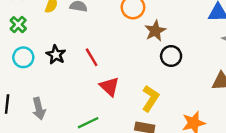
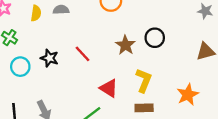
brown star: (155, 31) -> (125, 45), moved
red triangle: (109, 87) -> (109, 88), moved

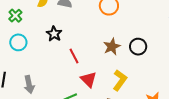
red line: (82, 54) -> (74, 56), moved
black star: (49, 58) -> (54, 34), moved

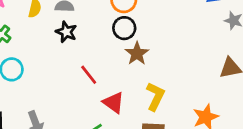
black star: (54, 34) -> (66, 32), moved
black circle: (138, 47) -> (124, 28), moved

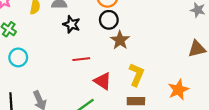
black star: (66, 32) -> (71, 24), moved
red line: (89, 75) -> (81, 59), turned -56

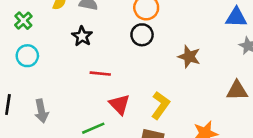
black star: (71, 24) -> (82, 36), moved
brown star: (120, 40) -> (189, 57), moved, turned -30

